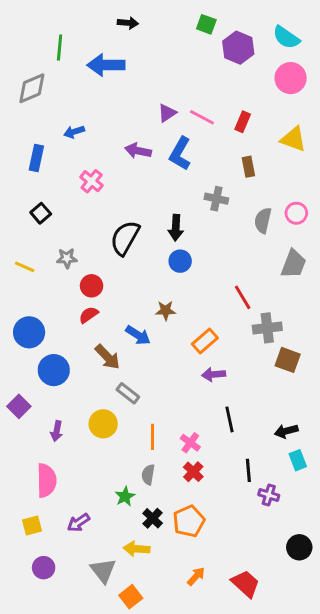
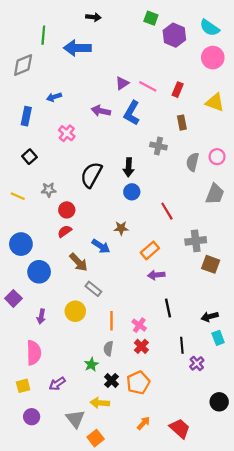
red line: (243, 297) -> (167, 211), moved
purple cross: (269, 495) -> (197, 363), turned 32

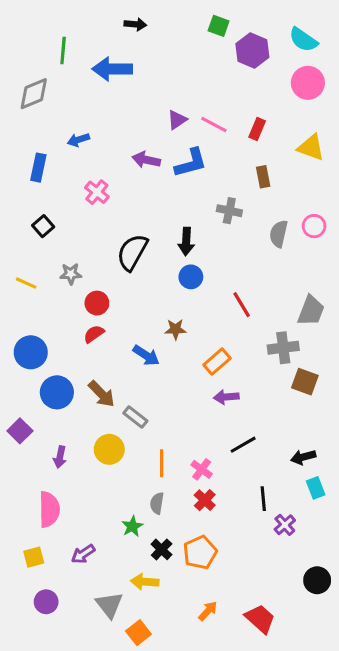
blue L-shape: (132, 113) -> (191, 163), turned -135
gray trapezoid: (215, 194) -> (311, 311), moved
brown arrow: (78, 262) -> (102, 394), moved
black line: (168, 308) -> (243, 445), turned 72

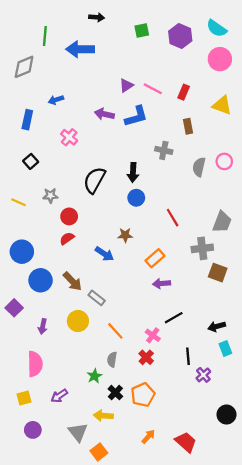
green square: (219, 26) -> (142, 30), moved, turned -32
orange line: (162, 463) -> (115, 331), turned -42
pink cross: (202, 469) -> (153, 335), moved

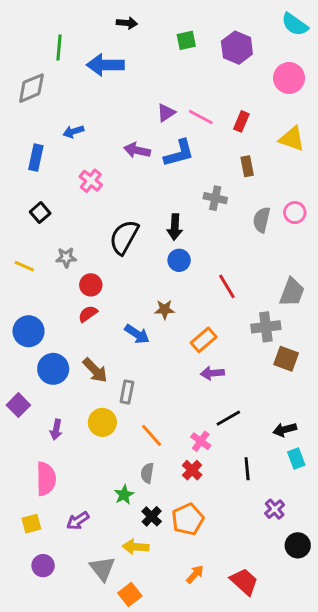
cyan semicircle: (217, 28) -> (295, 24), moved
gray rectangle: (97, 298) -> (127, 392), turned 63
purple cross: (203, 375) -> (275, 509), moved

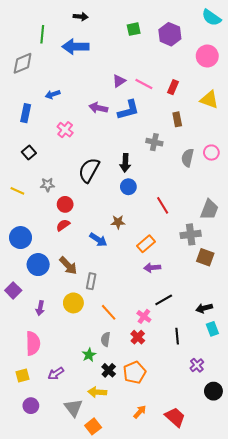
black arrow: (127, 23) -> (81, 17), moved

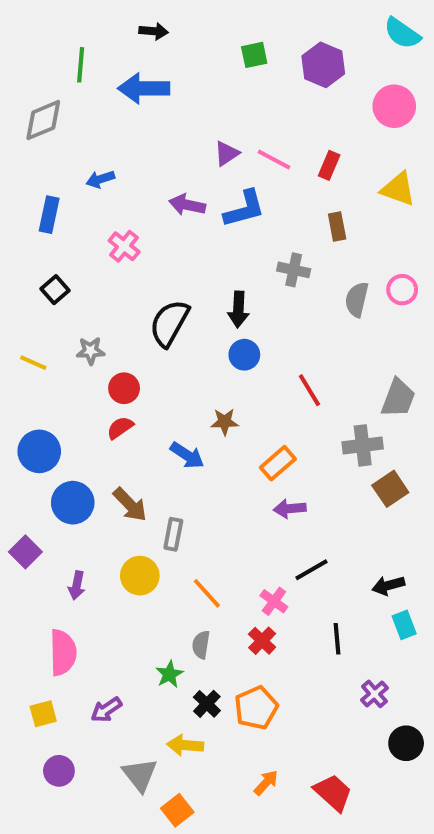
brown square: (205, 257) -> (390, 489), turned 36

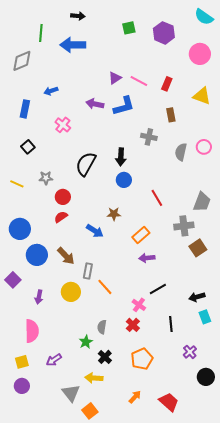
orange line: (207, 593) -> (105, 287), moved
orange pentagon: (256, 708) -> (142, 359), moved
purple circle: (59, 771) -> (22, 386), moved

